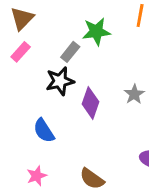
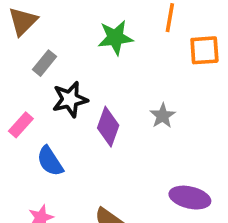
pink rectangle: (21, 52) -> (21, 125), moved
gray rectangle: (70, 52) -> (45, 63), moved

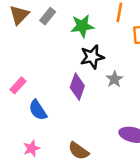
gray rectangle: (45, 63) -> (48, 16), moved
black star: (70, 99) -> (92, 57), moved

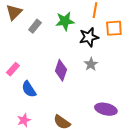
gray rectangle: (48, 16) -> (35, 26), moved
black star: (92, 57) -> (89, 37), moved

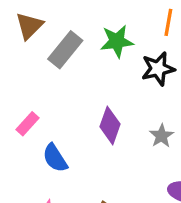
gray rectangle: (35, 26) -> (65, 50), size x1.5
gray star: (91, 64) -> (162, 136), moved

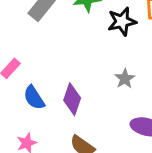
purple diamond: (110, 125) -> (72, 99), moved

